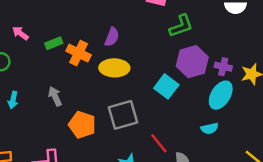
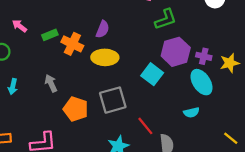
cyan ellipse: (221, 95) -> (201, 82), turned -65

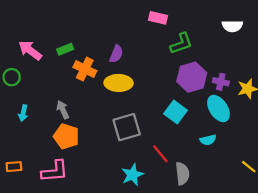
pink arrow: (20, 26) -> (30, 50), size x1.5
green rectangle: (50, 35) -> (65, 49), moved
cyan square: (152, 74) -> (175, 112), moved
orange pentagon: (76, 109) -> (66, 136), moved

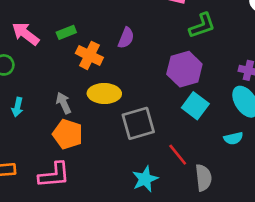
purple hexagon: (192, 77) -> (184, 69), moved
yellow ellipse: (119, 83) -> (104, 94), moved

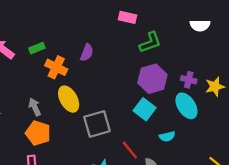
purple hexagon: (184, 69) -> (152, 79), moved
yellow ellipse: (104, 94) -> (69, 99), turned 60
cyan semicircle: (233, 138) -> (167, 136), moved

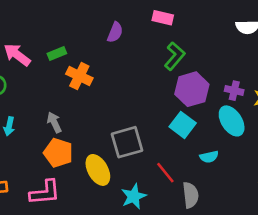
green L-shape: (150, 42) -> (175, 56), moved, turned -30
purple semicircle: (87, 53) -> (115, 32), moved
yellow ellipse: (69, 99) -> (98, 170), moved

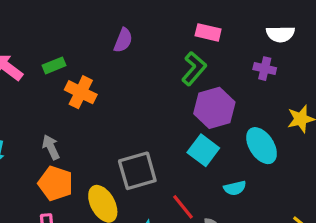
pink rectangle: (163, 18) -> (208, 32), moved
purple cross: (234, 91) -> (265, 69), moved

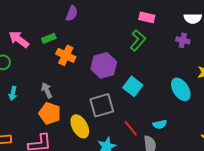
purple semicircle: (123, 40) -> (72, 13), moved
purple hexagon: (214, 108) -> (104, 65), moved
cyan square: (203, 150) -> (133, 86), moved
cyan semicircle: (235, 188) -> (160, 124), moved

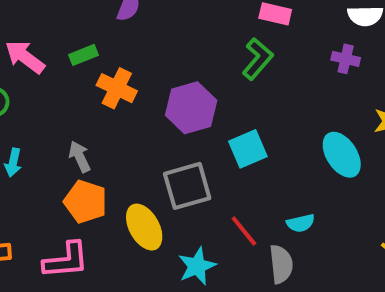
cyan square: (133, 86) -> (248, 149), turned 30

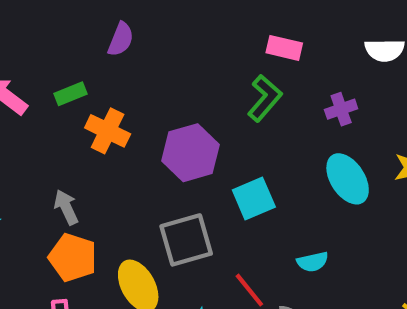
purple cross: (346, 59) -> (341, 109), moved, turned -32
cyan ellipse: (342, 155) -> (348, 179), moved
cyan semicircle: (301, 223) -> (313, 262), moved

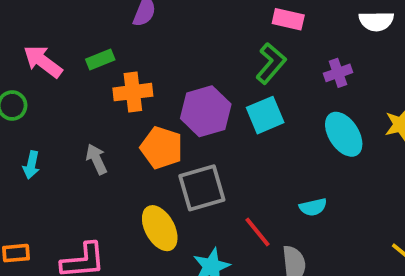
orange cross: (108, 131) -> (133, 92), turned -33
cyan square: (254, 198) -> (265, 115), moved
orange pentagon: (73, 257) -> (162, 148), moved

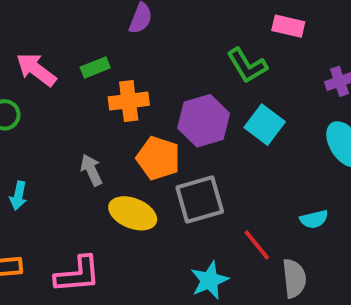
green L-shape: (271, 63) -> (247, 66), moved, turned 108
cyan square: (265, 115) -> (265, 125), turned -30
cyan arrow: (31, 165) -> (18, 196), moved
yellow ellipse: (160, 228) -> (133, 213), moved, turned -39

